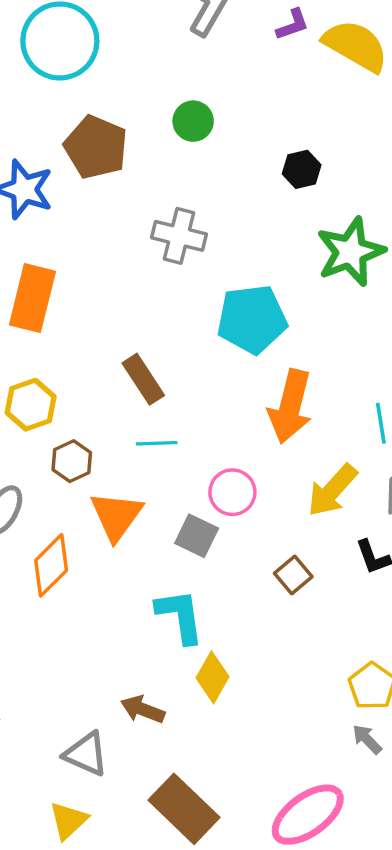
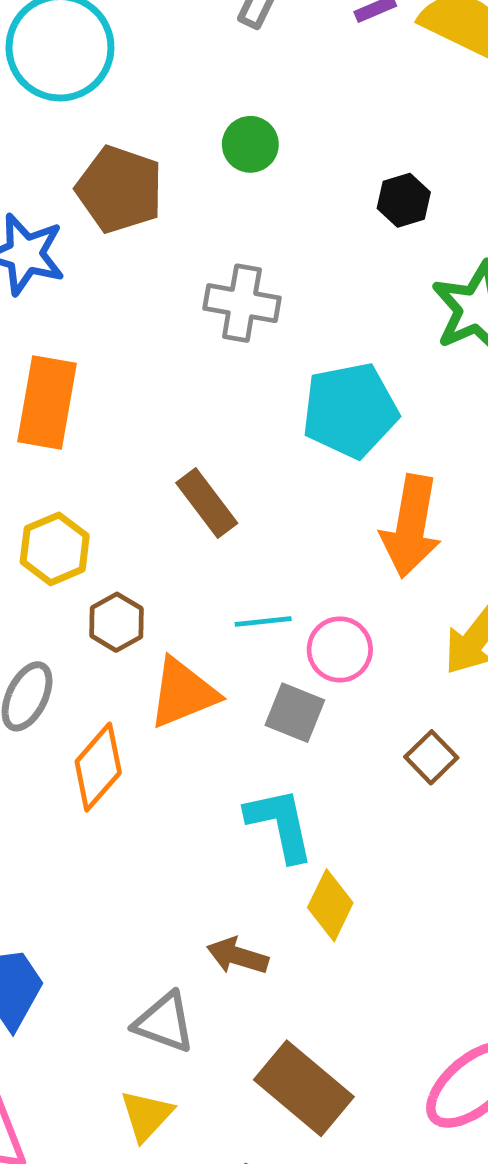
cyan line: (157, 443) -> (263, 622), moved
orange triangle: (116, 516) -> (183, 693), turned 36

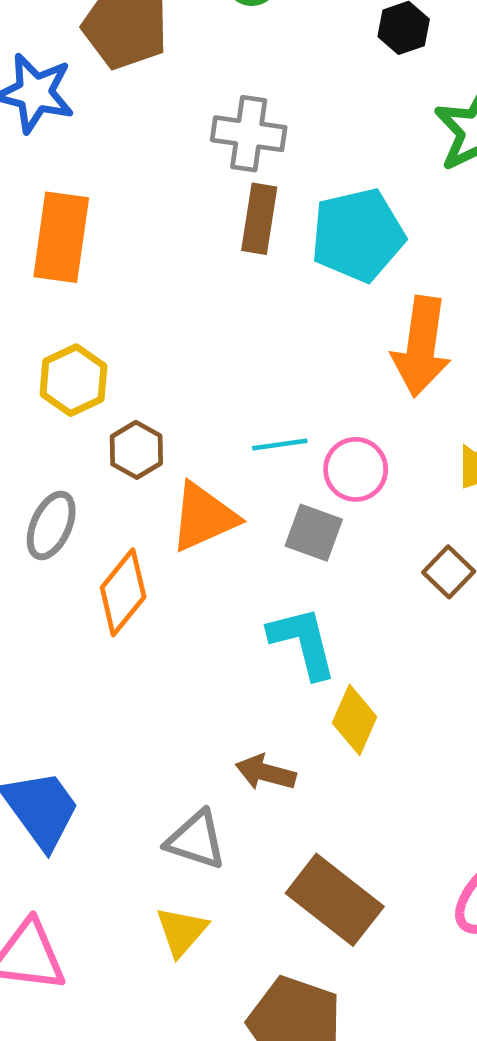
brown rectangle: (207, 503) -> (259, 219), moved, turned 48

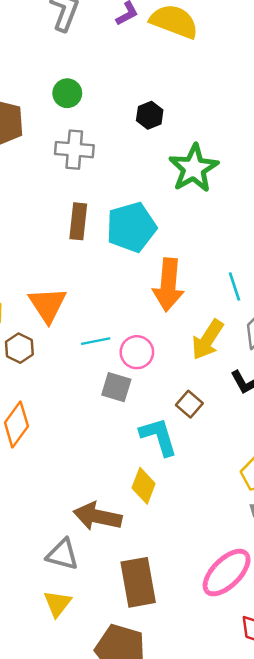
gray cross: (249, 134) -> (74, 150), moved
orange triangle: (204, 517) -> (48, 305), moved, turned -36
cyan L-shape: (303, 642) -> (159, 437), moved
brown arrow: (266, 772) -> (98, 516), size x1.5
brown rectangle: (335, 900) -> (138, 582), turned 45

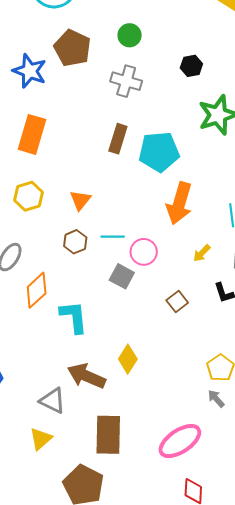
orange triangle: (48, 305) -> (80, 200), size x0.7
yellow arrow: (208, 340) -> (202, 253), size x0.6
brown hexagon: (19, 348) -> (75, 242), moved
cyan L-shape: (159, 437) -> (74, 317), moved

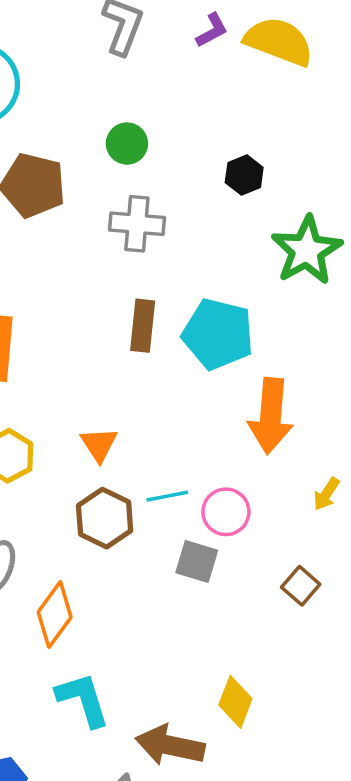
cyan pentagon: (159, 152) -> (218, 334), turned 30
brown hexagon: (75, 242) -> (105, 518), size x1.4
cyan L-shape: (74, 317) -> (83, 700), moved

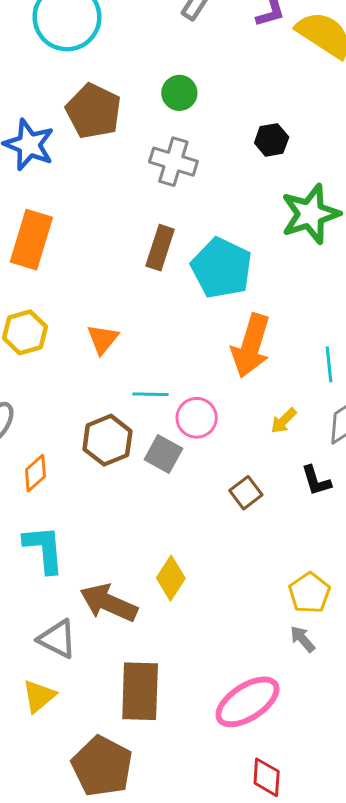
brown hexagon: (105, 518) -> (107, 440), moved
orange diamond: (55, 615) -> (35, 473), size x0.7

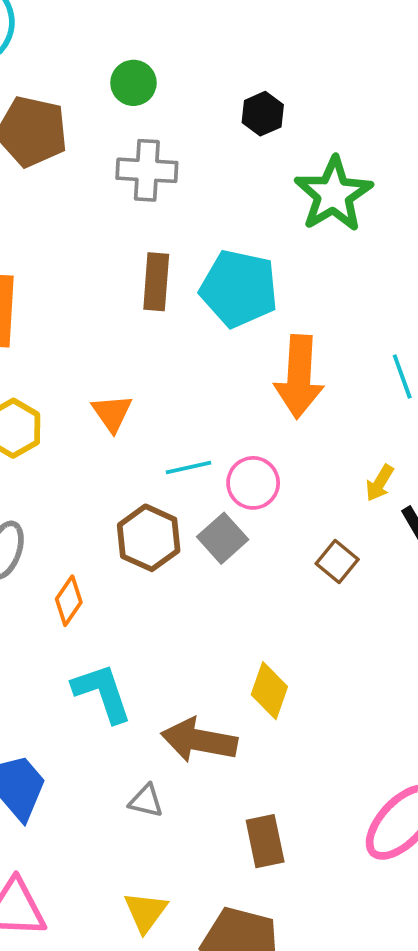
yellow arrow: (284, 421) -> (380, 483), moved
gray square: (163, 454) -> (223, 538), turned 33
gray triangle: (57, 639) -> (146, 801), size x0.7
brown rectangle: (140, 691) -> (265, 841), size x0.7
yellow triangle: (39, 696) -> (146, 912), moved

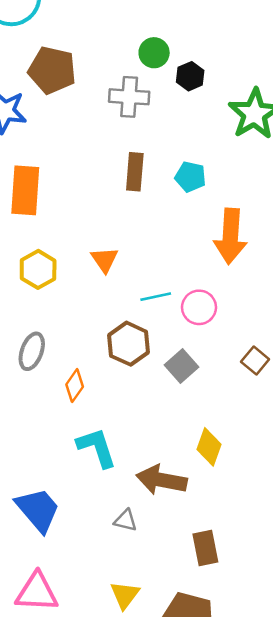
green circle: (133, 83) -> (154, 53), moved
black hexagon: (263, 114) -> (190, 76), moved
cyan pentagon: (239, 289) -> (190, 177), size x0.6
gray square: (223, 538) -> (181, 366), moved

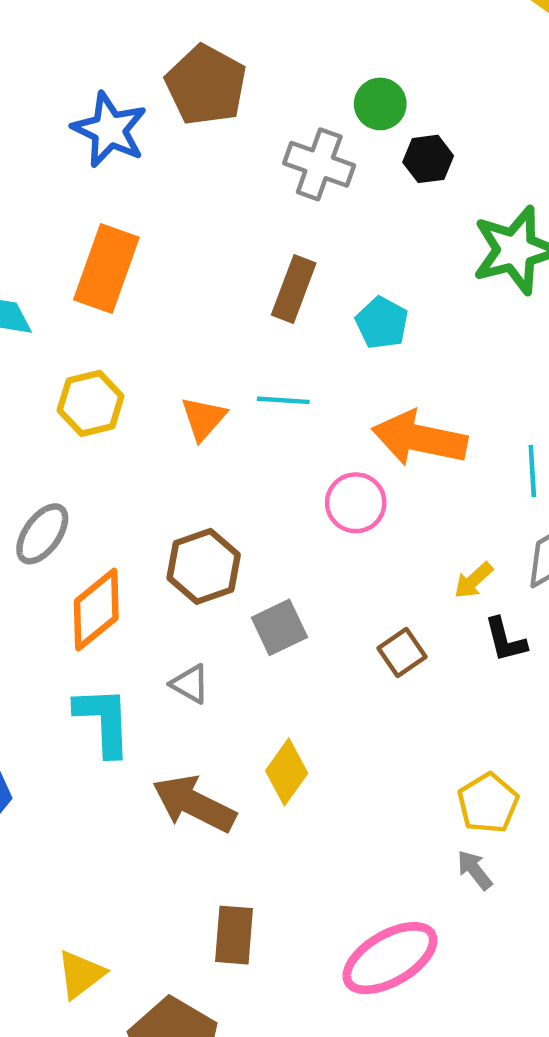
orange arrow: (230, 236) -> (420, 438), turned 82
cyan line: (156, 297) -> (283, 400), moved
pink circle: (199, 307) -> (356, 503), moved
orange diamond: (75, 386) -> (96, 610), size x1.5
gray triangle: (126, 520) -> (190, 684), moved

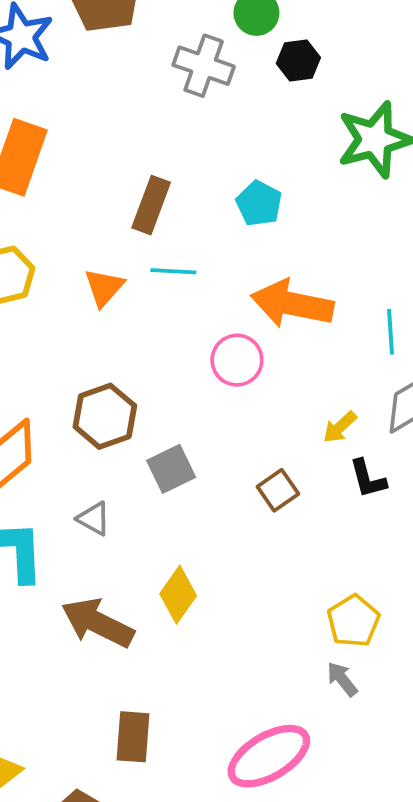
brown rectangle: (294, 289) -> (151, 205), moved

